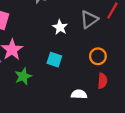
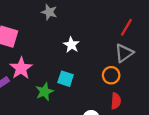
gray triangle: (89, 19) -> (124, 53), moved
green star: (23, 76) -> (44, 92), moved

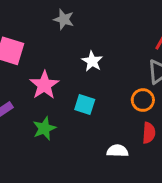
pink star: (21, 68) -> (44, 85), moved
green star: (44, 92) -> (44, 128), moved

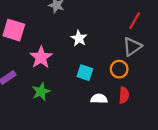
cyan square: (85, 105) -> (85, 73), moved
white semicircle: (117, 151) -> (99, 99), moved

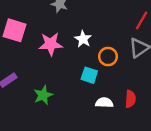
pink star: (41, 57) -> (51, 44), moved, turned 30
orange circle: (119, 69) -> (108, 57), moved

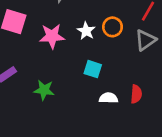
orange circle: (108, 57) -> (112, 27), moved
green star: (43, 95) -> (44, 90), turned 30

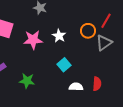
orange circle: (112, 27) -> (88, 31), moved
cyan square: (93, 69) -> (64, 65), turned 32

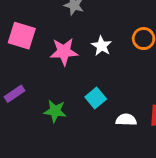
cyan square: (64, 65) -> (96, 98), moved

